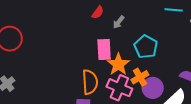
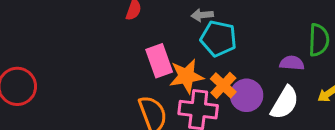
gray arrow: (119, 22) -> (202, 15), moved, turned 64
orange star: (118, 64) -> (186, 76), turned -30

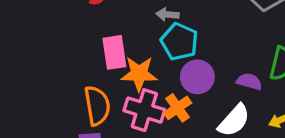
orange cross: (223, 85) -> (178, 108), moved
purple circle: (247, 95) -> (197, 77), moved

